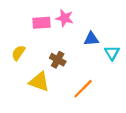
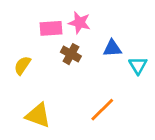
brown cross: (58, 60) -> (71, 54), moved
yellow triangle: (39, 82) -> (38, 115), moved

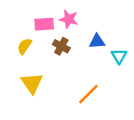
yellow semicircle: (22, 65) -> (24, 46), moved
yellow triangle: (38, 115) -> (32, 83), moved, turned 35

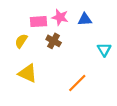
blue triangle: (97, 41) -> (85, 19), moved
yellow triangle: (32, 83) -> (28, 73), turned -30

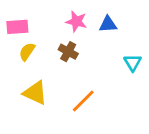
pink rectangle: (38, 22) -> (17, 27), moved
orange line: (77, 83) -> (83, 101), moved

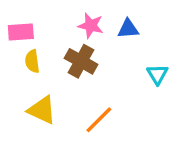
yellow semicircle: (27, 52) -> (32, 61), turned -42
brown cross: (68, 52) -> (81, 61), size x1.4

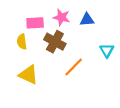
pink rectangle: (21, 32) -> (35, 23), moved
orange line: (99, 120) -> (74, 67), moved

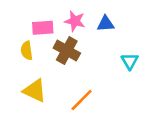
orange line: (74, 67) -> (82, 100), moved

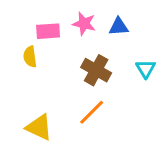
brown cross: (67, 51) -> (96, 70), moved
yellow triangle: (35, 91) -> (39, 127), moved

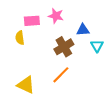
blue triangle: (119, 27) -> (83, 30), moved
brown cross: (96, 70) -> (64, 47), turned 30

